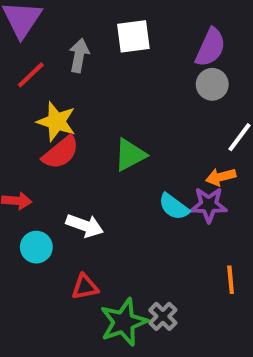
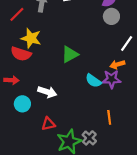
red semicircle: (61, 152) -> (21, 54), moved, turned 60
orange line: (231, 280) -> (109, 117), moved

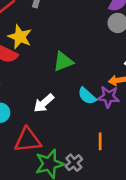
white arrow: (47, 92) -> (44, 103), moved, turned 114
red triangle: (48, 124) -> (28, 140), size x1.6

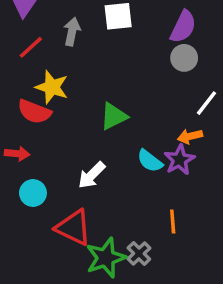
purple star: (109, 97) -> (179, 160), turned -30
red triangle: (28, 140) -> (73, 227), turned 36

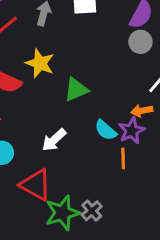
yellow star: (52, 87) -> (40, 63), moved
orange line: (173, 222) -> (123, 158), moved

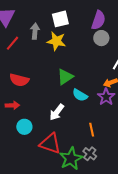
yellow star: (40, 63) -> (56, 41), moved
cyan semicircle: (106, 130) -> (80, 95), moved
orange line: (123, 158) -> (92, 130), moved

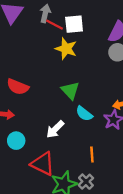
gray arrow: (35, 31) -> (45, 13), moved
red line: (12, 43) -> (55, 25), moved, turned 70
green triangle: (65, 77) -> (70, 90), turned -48

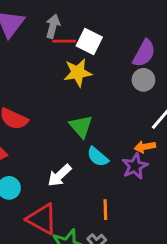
white square: (74, 24) -> (89, 42), turned 30
red line: (55, 25) -> (64, 41), turned -30
yellow star: (66, 49) -> (78, 73), turned -30

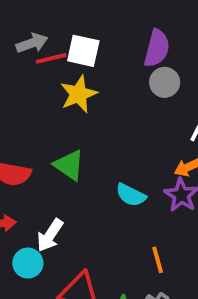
gray arrow: (53, 26) -> (32, 43), turned 70
green triangle: (81, 126) -> (69, 165), moved
white arrow: (60, 175) -> (50, 235), moved

